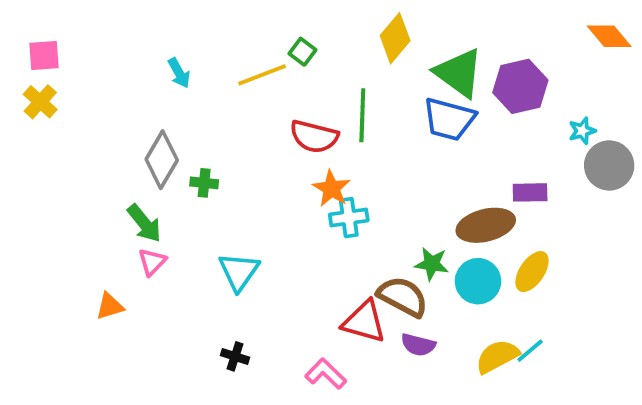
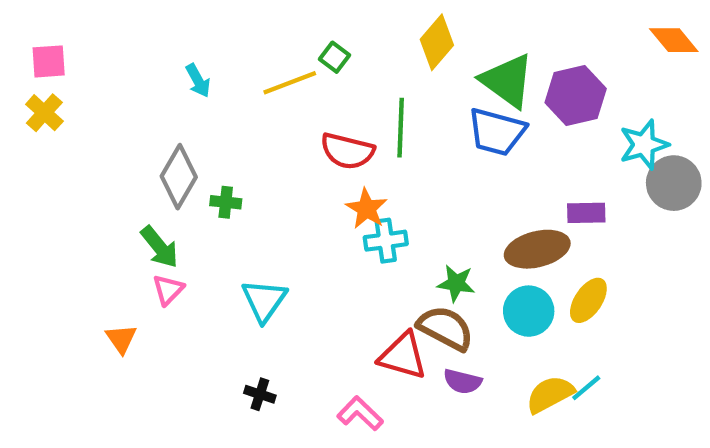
cyan star: (582, 131) -> (644, 145), size x1.6
green star: (432, 264) -> (456, 283), moved
orange triangle: (110, 306) -> (121, 339), turned -48

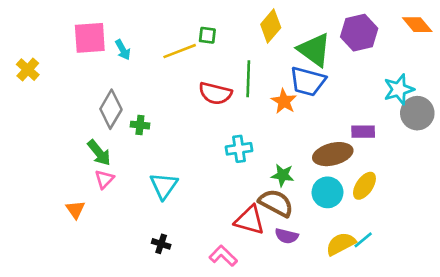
green square: (335, 57) -> (207, 35), turned -30
pink square: (49, 61) -> (90, 38), moved, size x1.5
purple hexagon: (576, 96) -> (359, 33), moved
orange star: (367, 209) -> (284, 101), moved

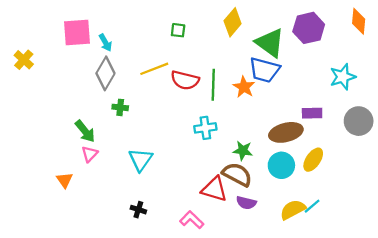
orange diamond: (417, 25) -> (359, 21), turned 45
yellow line: (180, 51) -> (154, 69), moved
green line: (248, 79) -> (213, 85), moved
gray diamond: (111, 109) -> (105, 73), moved
gray circle: (417, 113) -> (359, 121), moved

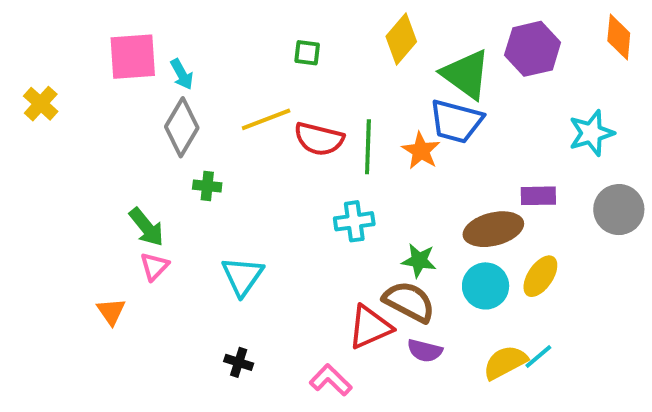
red triangle: (214, 189) -> (370, 327), turned -40

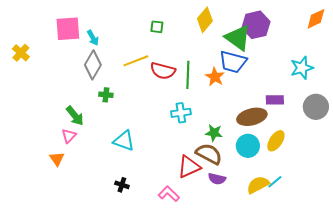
orange diamond: (619, 37) -> (316, 19), turned 60
purple hexagon: (533, 49) -> (256, 25), moved
pink triangle: (154, 266) -> (69, 136), moved
cyan triangle: (243, 276) -> (124, 141), turned -45

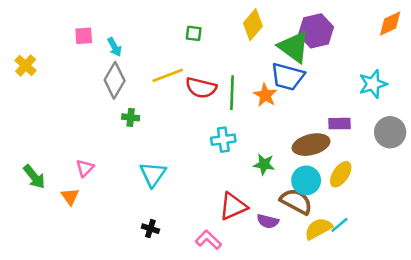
pink square: (68, 29) -> (84, 36), size x0.6
green arrow: (75, 116) -> (34, 177), moved
cyan triangle: (124, 141) -> (153, 174), turned 45
brown semicircle: (209, 154) -> (296, 201), moved

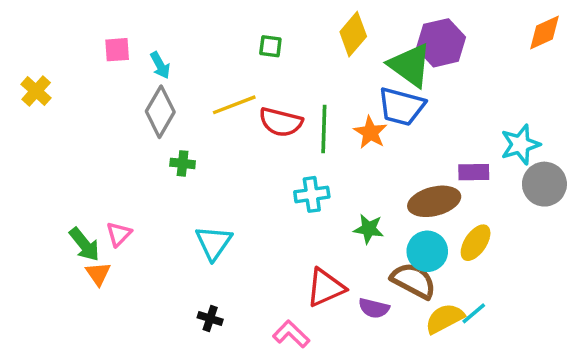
cyan star: (373, 84) -> (520, 144), moved
green arrow: (34, 177) -> (84, 244), moved

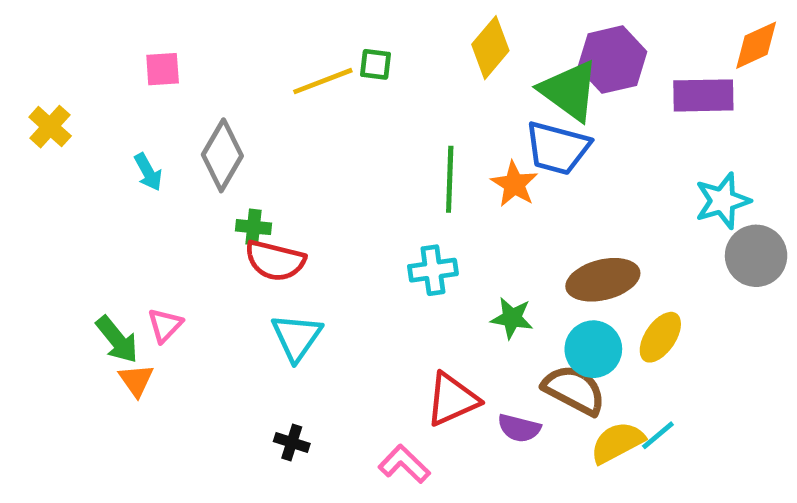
cyan arrow: (160, 65) -> (148, 172), moved
yellow line: (234, 105) -> (323, 81), moved
red semicircle: (281, 122) -> (275, 261), moved
purple rectangle: (474, 172) -> (703, 95), moved, size x1.4

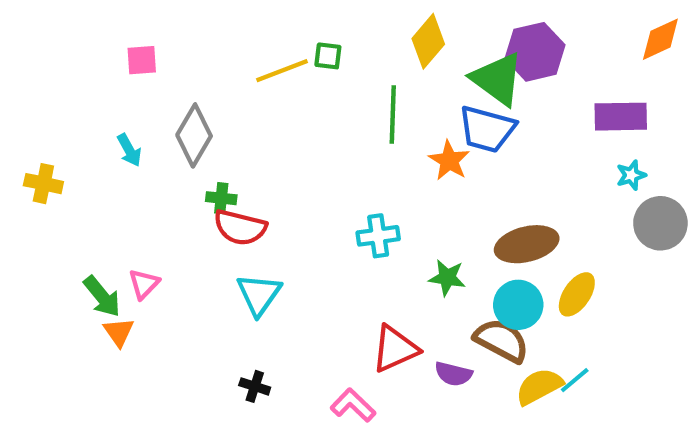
purple rectangle: (703, 95) -> (621, 117), moved
yellow cross: (50, 127) -> (43, 184), moved, turned -30
green line: (450, 179) -> (393, 115), moved
cyan star: (723, 201) -> (631, 175), size x0.6

